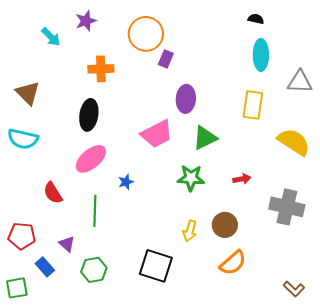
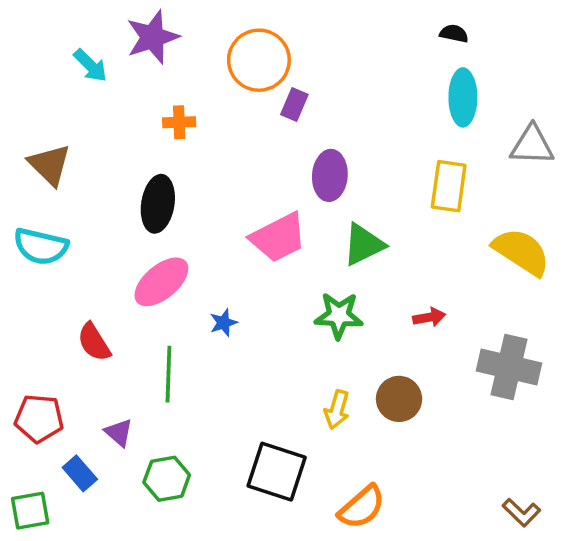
purple star: (86, 21) -> (153, 37), size x1.4
orange cross: (101, 69) -> (179, 122), size x0.7
orange semicircle: (233, 263) -> (362, 507), moved

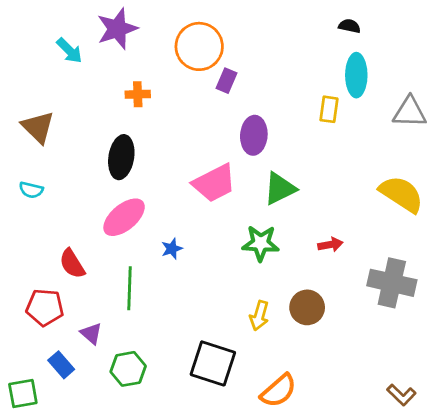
yellow rectangle: (449, 186) -> (329, 109), moved, size x0.7
cyan semicircle: (41, 246) -> (31, 190), size x0.6
red pentagon: (39, 418) -> (45, 307), moved

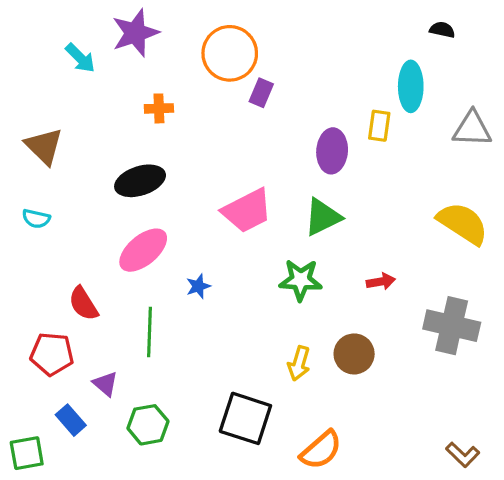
black semicircle: (349, 26) -> (442, 30), moved
purple ellipse: (254, 135) -> (332, 151), moved
black ellipse: (121, 157) -> (140, 181), turned 63

